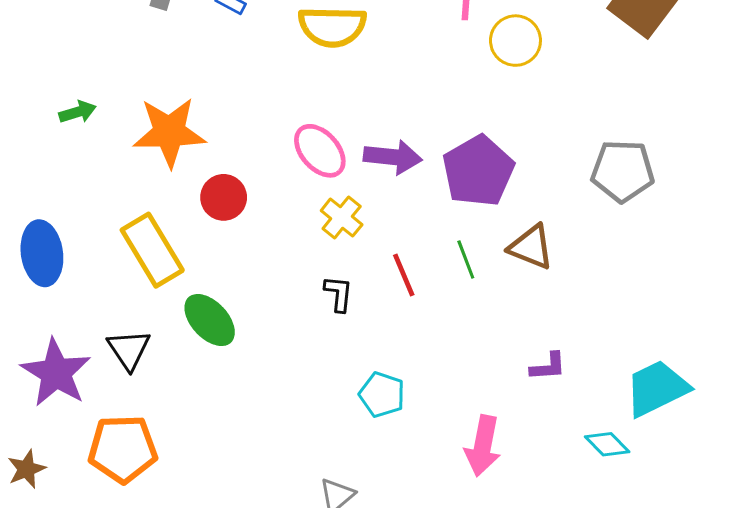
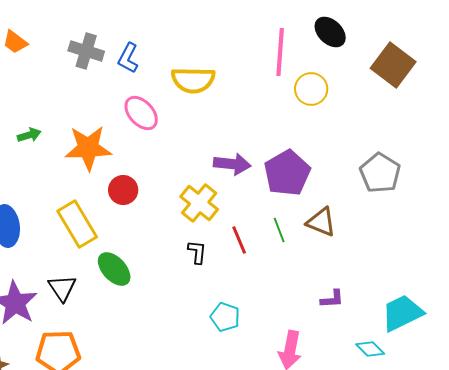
pink ellipse: (320, 151) -> (141, 113), moved
gray pentagon: (623, 171) -> (380, 173), turned 30
yellow cross: (342, 218) -> (199, 203), size x1.4

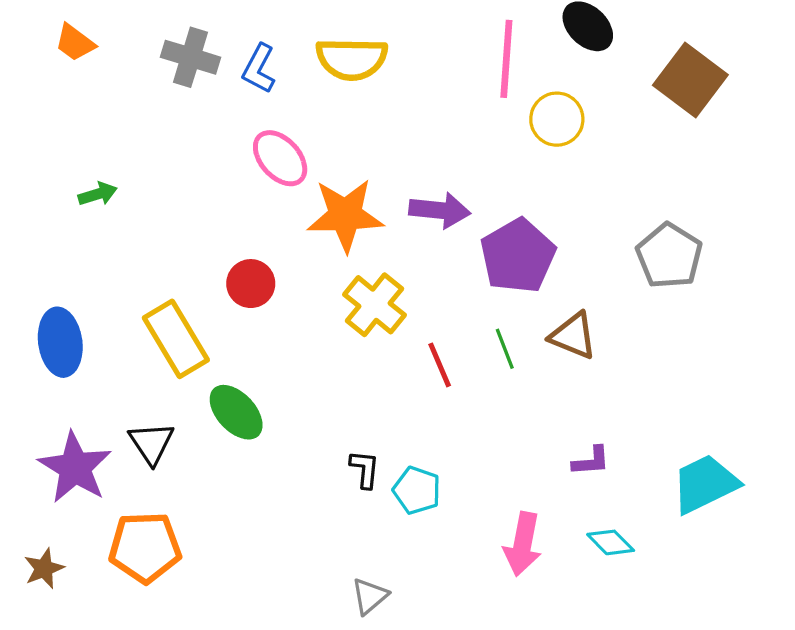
yellow semicircle: (193, 80) -> (352, 59), moved
orange star: (88, 148) -> (345, 215), moved
purple arrow: (232, 164) -> (440, 210), moved
black L-shape: (197, 252) -> (365, 469), moved
cyan diamond: (370, 349) -> (611, 542), moved

